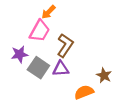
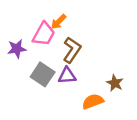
orange arrow: (48, 12) -> (58, 22), moved
purple star: (20, 54) -> (17, 49), moved

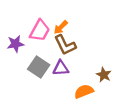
orange arrow: (58, 22) -> (61, 27), moved
brown L-shape: (72, 50) -> (65, 45), turned 120

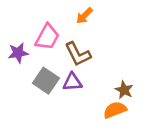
orange arrow: (61, 27) -> (84, 16), moved
orange semicircle: (84, 91) -> (115, 110), moved

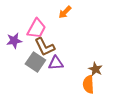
brown L-shape: (78, 54) -> (45, 47), moved
orange semicircle: (115, 110) -> (88, 84), turned -72

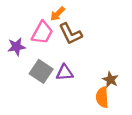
orange arrow: (65, 12) -> (58, 14), moved
brown L-shape: (45, 47) -> (71, 34), moved

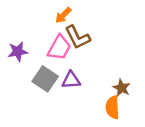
pink trapezoid: (42, 33) -> (59, 48), moved

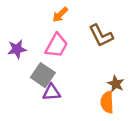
brown L-shape: (77, 37) -> (101, 36), moved
purple triangle: (71, 80) -> (51, 92), moved

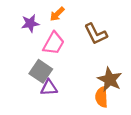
purple star: (17, 49) -> (30, 23), moved
brown star: (116, 84) -> (110, 79), size x1.5

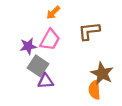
purple star: (30, 23) -> (28, 46), moved
brown L-shape: (96, 34) -> (89, 31), turned 110

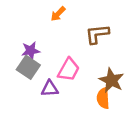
pink trapezoid: (50, 40) -> (69, 70), moved
gray square: (38, 66) -> (28, 67), moved

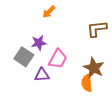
brown L-shape: (97, 34) -> (97, 29), moved
purple star: (31, 51) -> (39, 43), moved

